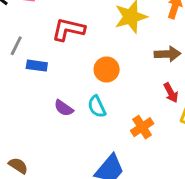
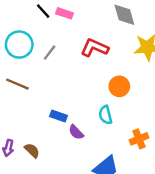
blue rectangle: (37, 66) -> (59, 116), moved
purple semicircle: (64, 108) -> (76, 132), moved

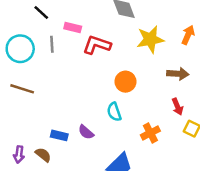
pink rectangle: (64, 13) -> (73, 27), moved
gray line: (50, 53) -> (52, 44), moved, turned -35
blue rectangle: (59, 116) -> (59, 135), moved

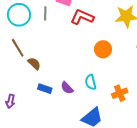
brown line: (22, 89) -> (18, 48), turned 36
cyan semicircle: (114, 112) -> (91, 82), moved
brown semicircle: (43, 155) -> (34, 64), moved

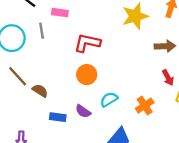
red L-shape: (82, 17) -> (87, 43), moved
orange circle: (103, 49) -> (87, 75), moved
cyan semicircle: (91, 82) -> (109, 99), turned 84

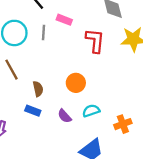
red L-shape: (87, 43) -> (95, 41), moved, turned 70
brown semicircle: (40, 91) -> (38, 89), moved, turned 32
blue rectangle: (58, 117) -> (33, 111), moved

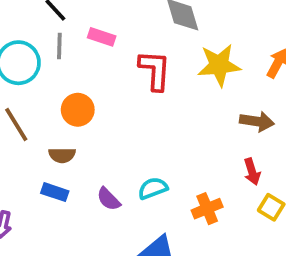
gray line: (43, 32) -> (59, 46), moved
orange circle: (76, 83) -> (78, 110), moved
brown semicircle: (38, 89) -> (62, 155), turned 104

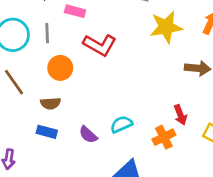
gray line: (59, 46) -> (47, 33), moved
red L-shape: (155, 70) -> (100, 45), moved, turned 120
red arrow: (252, 172) -> (180, 115), moved

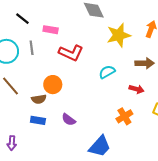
orange circle: (60, 68) -> (53, 85), moved
red arrow: (180, 115) -> (137, 89), moved, turned -48
cyan semicircle: (121, 124) -> (107, 72), moved

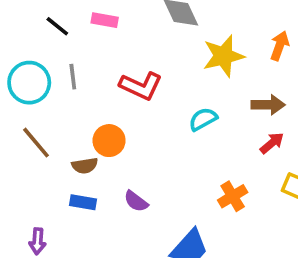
pink rectangle: (51, 30) -> (105, 20), moved
red arrow: (137, 89) -> (272, 143), moved, turned -56

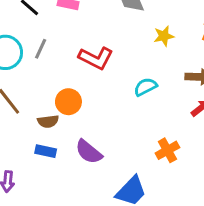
yellow star: (223, 56) -> (164, 36), size x0.6
gray line: (73, 77) -> (41, 49), turned 30
purple semicircle: (136, 201) -> (89, 152), size x1.4

